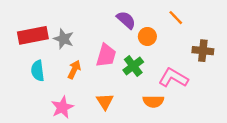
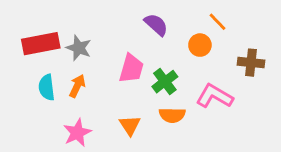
orange circle: (147, 36) -> (200, 45), moved
orange arrow: (74, 70) -> (77, 86), moved
orange semicircle: (153, 101) -> (172, 115), moved

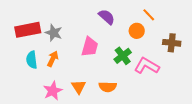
green cross: (165, 82) -> (123, 56), moved
orange semicircle: (172, 115) -> (108, 87), moved
orange triangle: (130, 125) -> (79, 87), moved

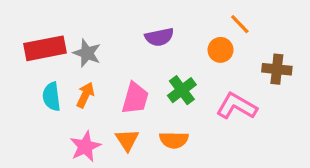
purple semicircle: (107, 17) -> (159, 37), moved, turned 126
pink trapezoid: (90, 47) -> (135, 98), moved
green cross: (123, 56) -> (182, 90), moved

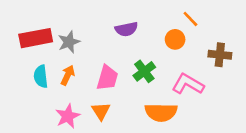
gray star: (87, 53) -> (69, 42), turned 30
orange semicircle: (174, 140) -> (161, 112), moved, size x1.4

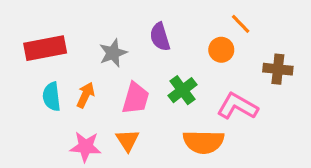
purple semicircle: (126, 29) -> (160, 37), turned 85
gray star: (69, 42) -> (113, 53), moved
pink star: (68, 116) -> (86, 147), turned 30

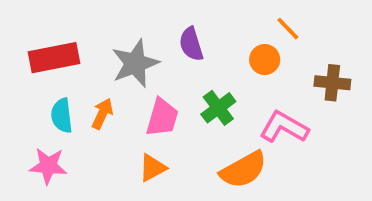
gray star: (113, 53) -> (135, 63), size x1.4
orange triangle: (128, 140) -> (153, 168), turned 35
orange semicircle: (204, 142) -> (243, 170), turned -30
pink star: (86, 147) -> (48, 166), moved

